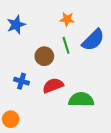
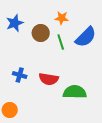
brown circle: (44, 56) -> (41, 33), moved
red semicircle: (53, 85) -> (49, 79), turned -150

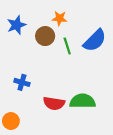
orange star: (62, 18) -> (59, 18), moved
red semicircle: (49, 79) -> (54, 103), moved

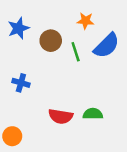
orange star: (59, 18) -> (85, 21), moved
blue cross: (22, 82) -> (21, 83), moved
green semicircle: (83, 101) -> (93, 114), size x0.7

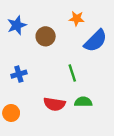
green line: (76, 52) -> (72, 73), moved
blue cross: (21, 83) -> (19, 74), turned -32
orange circle: (12, 136) -> (11, 113), moved

